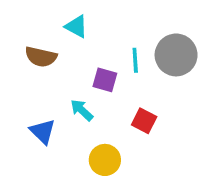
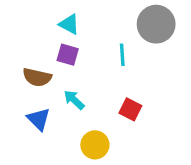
gray circle: (176, 55) -> (156, 24), moved
brown semicircle: (41, 57) -> (37, 77), moved
purple square: (105, 80) -> (68, 55), moved

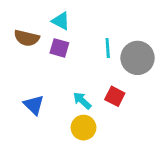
gray circle: (156, 24) -> (138, 58), moved
brown semicircle: (37, 77) -> (27, 38), moved
cyan arrow: (74, 100) -> (82, 101), moved

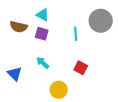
gray circle: (138, 58) -> (101, 21), moved
cyan arrow: (82, 101) -> (43, 63), moved
blue triangle: (34, 105) -> (15, 74), moved

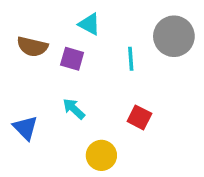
cyan triangle: (43, 15) -> (89, 24), moved

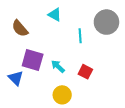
brown semicircle: (32, 47) -> (20, 28), turned 36
purple square: (72, 59) -> (33, 60), moved, size x1.5
cyan arrow: (74, 109) -> (58, 66), moved

